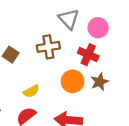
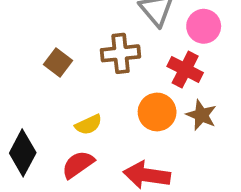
brown star: (100, 82) -> (201, 115), turned -30

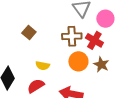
brown cross: (121, 53) -> (72, 36), moved
yellow semicircle: (88, 125) -> (43, 66), turned 32

